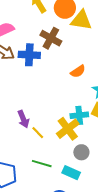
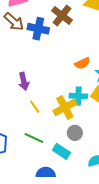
orange semicircle: (78, 71) -> (82, 63), moved
purple arrow: (23, 119) -> (24, 81), moved

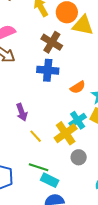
blue cross: (38, 29) -> (48, 70), moved
cyan cross: (78, 96) -> (78, 120), turned -30
cyan rectangle: (61, 151) -> (50, 180), moved

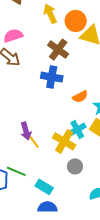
purple arrow: (22, 112) -> (26, 131), moved
yellow cross: (66, 133) -> (64, 141), turned -30
green line: (39, 167) -> (16, 171), moved

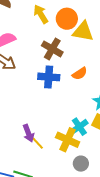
orange semicircle: (80, 97) -> (80, 74), moved

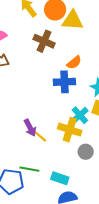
blue cross: (49, 77) -> (64, 82), moved

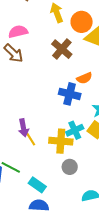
yellow cross: (70, 130) -> (61, 141), turned -30

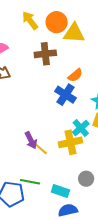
brown cross: (62, 49) -> (45, 54), turned -30
blue cross: (70, 94) -> (66, 95), turned 35
gray circle: (70, 167) -> (86, 179), moved

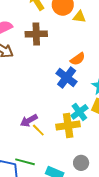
yellow triangle: (74, 33) -> (79, 17), size x0.6
brown cross: (45, 54) -> (36, 34), moved
purple arrow: (31, 140) -> (29, 121), turned 84

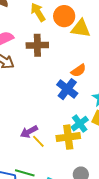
yellow triangle: (79, 17) -> (81, 28), size x1.5

